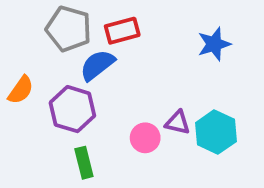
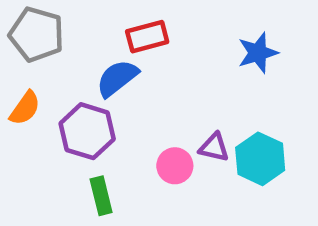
gray pentagon: (69, 29) -> (36, 34), moved

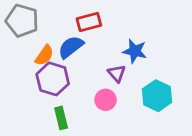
blue star: (258, 53) -> (135, 51), moved, turned 30
orange semicircle: (25, 108) -> (44, 55), moved
purple triangle: (214, 147) -> (117, 73), moved, turned 36

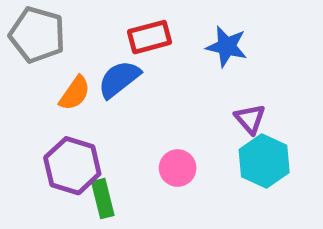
blue star: (135, 51) -> (227, 46), moved
purple triangle: (117, 73) -> (250, 119), moved
purple hexagon: (53, 79) -> (72, 166), moved

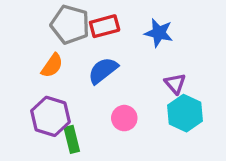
gray pentagon: (37, 35) -> (70, 25), moved
blue semicircle: (119, 79) -> (103, 70), moved

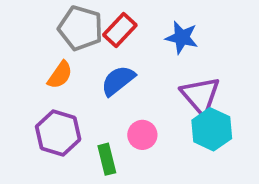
red rectangle: (105, 26) -> (120, 30), turned -32
purple triangle: (175, 84) -> (200, 96), size x1.6
green rectangle: (72, 139) -> (107, 159), moved

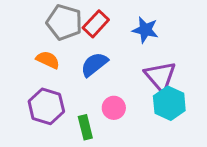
orange semicircle: (60, 75) -> (48, 60), turned -100

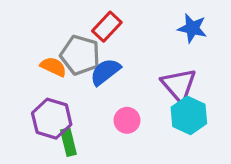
gray pentagon: (64, 22) -> (80, 55), moved
blue star: (145, 30) -> (192, 28), moved
green rectangle: (85, 127) -> (68, 142), moved

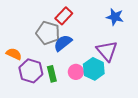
orange semicircle: (53, 67) -> (14, 54), moved
cyan hexagon: (189, 115) -> (94, 69), moved
green rectangle: (68, 142) -> (52, 74), moved

